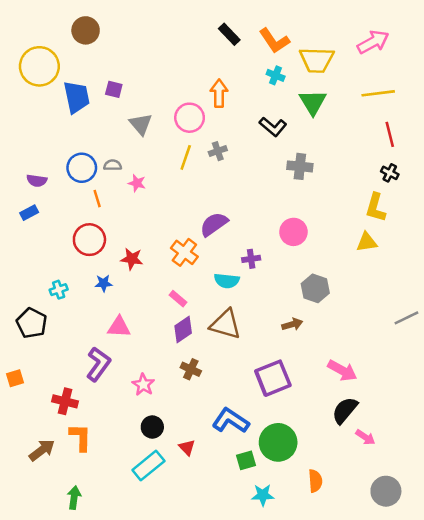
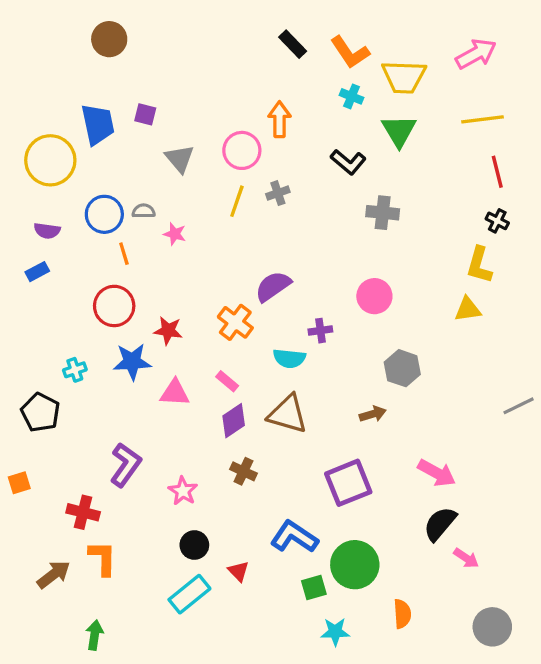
yellow circle: (39, 66) -> (50, 160), moved
blue star: (104, 283) -> (132, 362), size x1.6
pink triangle: (119, 327) -> (175, 393), moved

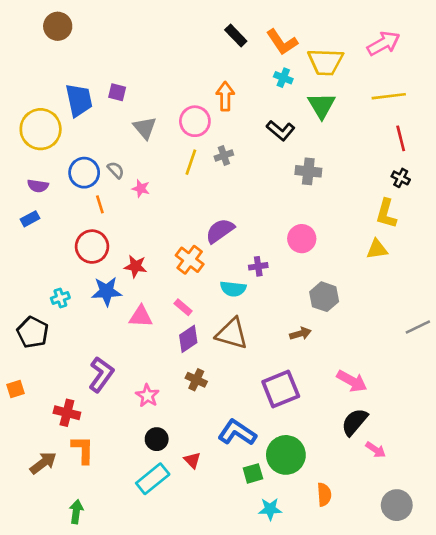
brown circle: (109, 39) -> (58, 26), moved
gray semicircle: (144, 211) -> (116, 170), turned 48

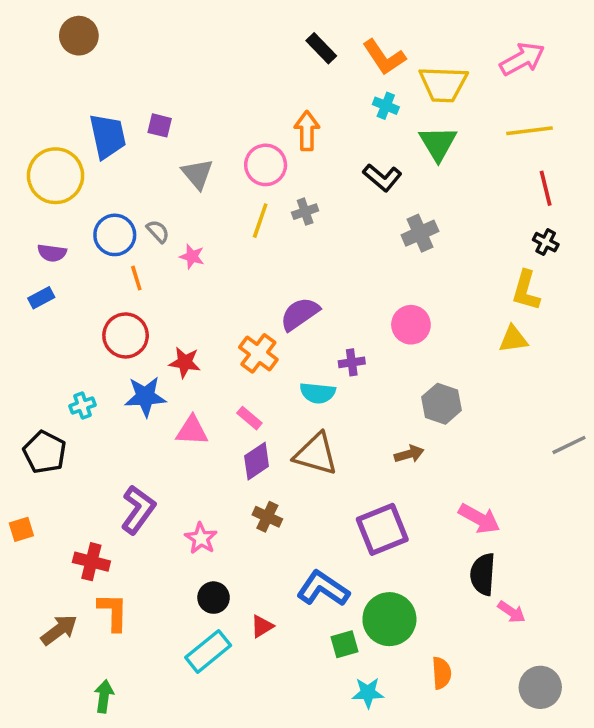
gray cross: (308, 171) -> (420, 233), turned -30
black semicircle: (355, 422) -> (483, 574), turned -36
red triangle: (192, 460) -> (262, 626), turned 42

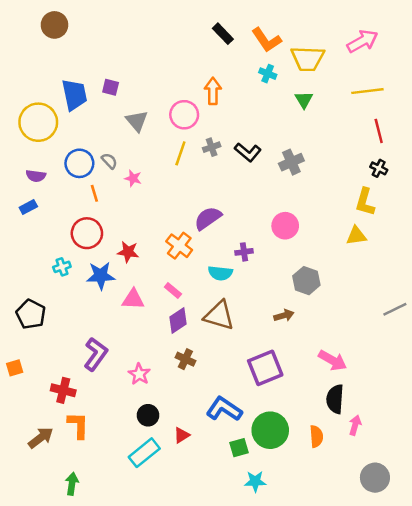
green triangle: (438, 143) -> (304, 100), size x0.7
black L-shape: (382, 177) -> (248, 152), moved
cyan cross: (82, 405) -> (62, 267), moved
pink arrow: (512, 612) -> (355, 425), turned -108
orange semicircle: (442, 673) -> (316, 436), moved

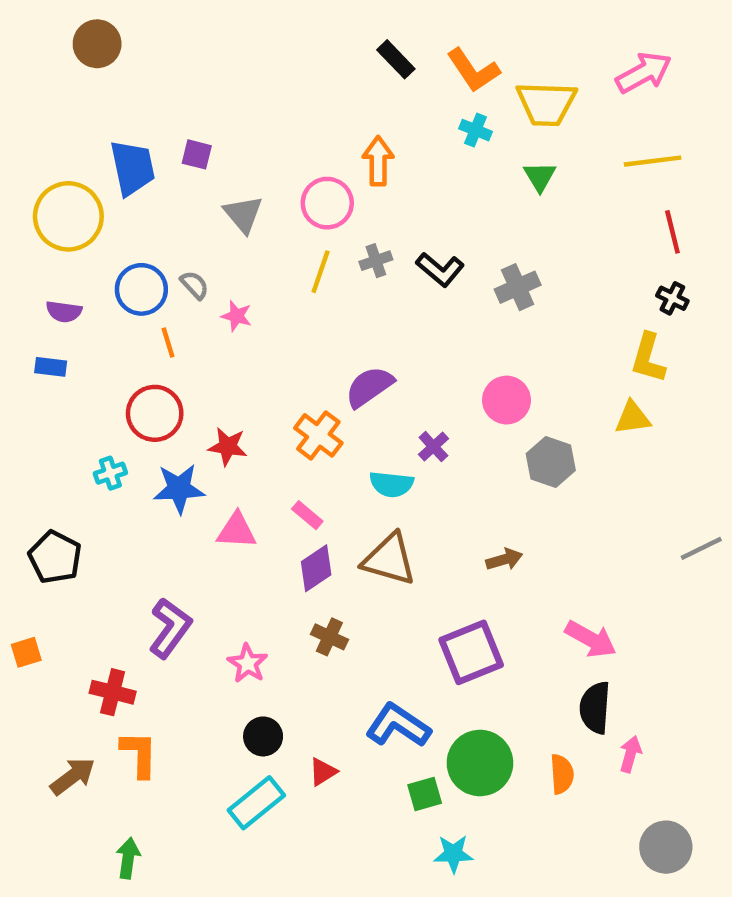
blue rectangle: (28, 207) -> (51, 367), turned 35
purple cross: (244, 252) -> (433, 447), turned -35
gray hexagon: (306, 281) -> (551, 462), moved

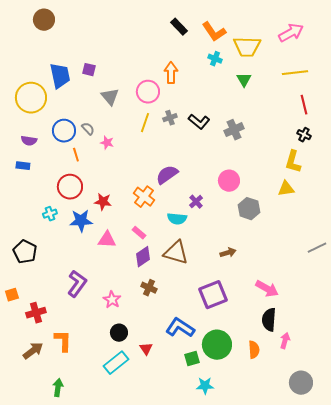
red cross: (113, 692) -> (36, 313), moved, turned -30
red triangle: (323, 772) -> (146, 349), turned -32

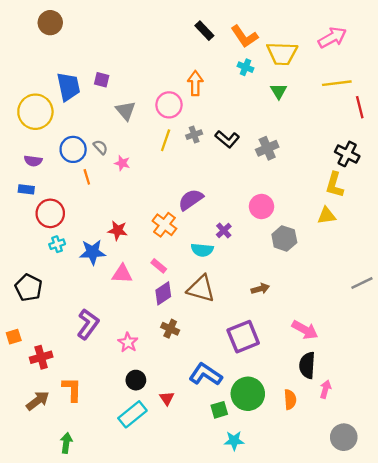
red line: (304, 105) -> (360, 107), moved
black cross: (304, 135) -> (347, 154), size x1.5
red circle: (70, 187) -> (50, 213), moved

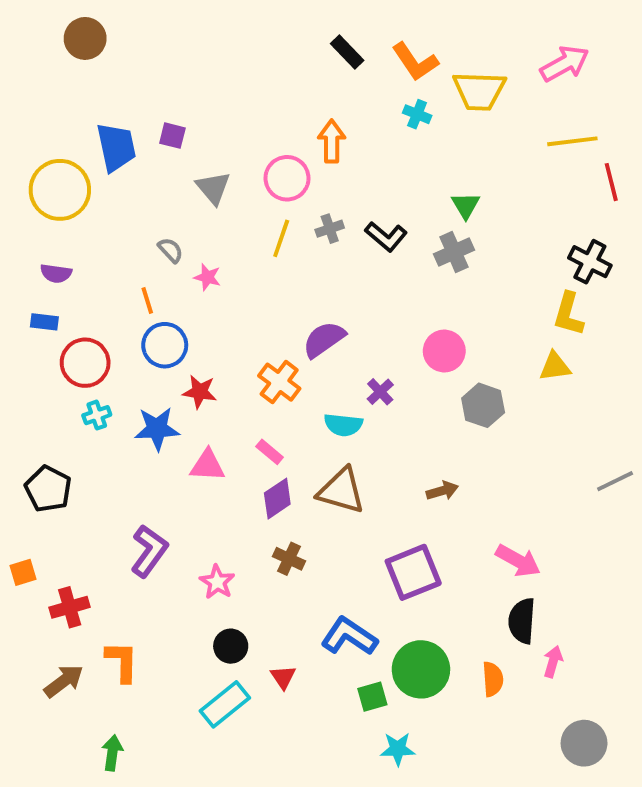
green triangle: (279, 91) -> (466, 205), moved
blue circle: (73, 149) -> (165, 345), moved

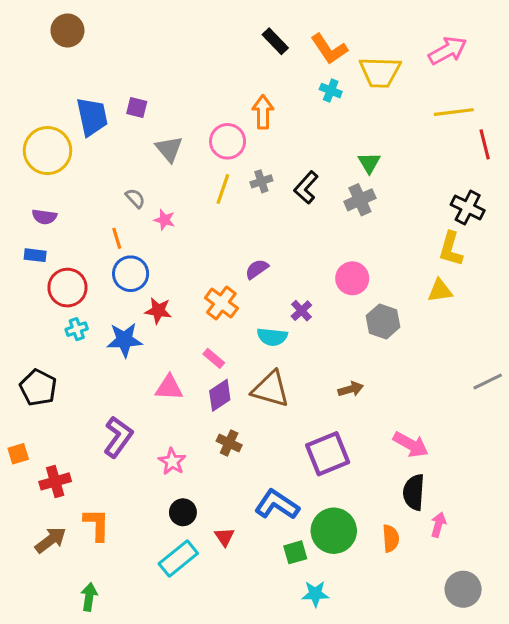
black L-shape: (386, 236) -> (306, 187), turned 92
purple semicircle: (324, 339) -> (257, 269), size x0.7
pink triangle: (207, 466) -> (169, 388), moved

